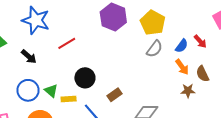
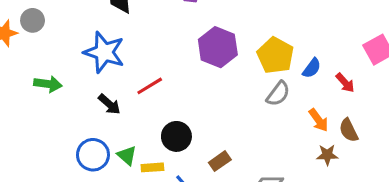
blue semicircle: (182, 46) -> (312, 68), moved
black arrow: (29, 57) -> (109, 104), moved

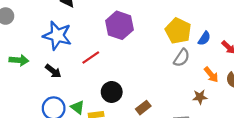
purple hexagon: (218, 47) -> (119, 25), moved
black arrow: (109, 104) -> (53, 71), moved
brown star: (327, 155) -> (200, 97), moved

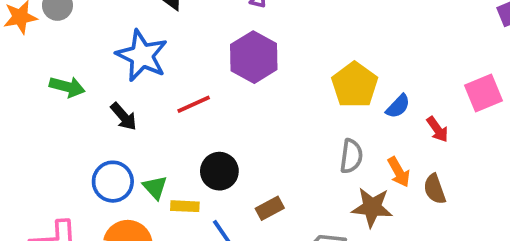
gray semicircle: (182, 58) -> (351, 156), moved, turned -36
brown star: (200, 97) -> (372, 207), size x1.5

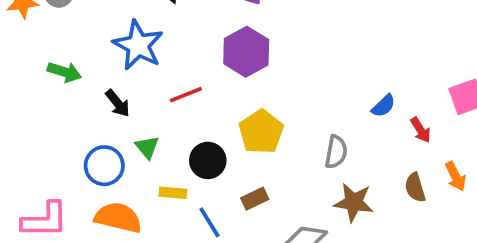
yellow pentagon: (355, 85) -> (261, 132), moved
orange arrow: (399, 172) -> (455, 176), moved
green triangle: (155, 187) -> (147, 147), moved

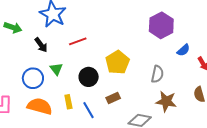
purple hexagon: (246, 52) -> (161, 25), moved
yellow rectangle: (173, 193) -> (68, 102), moved, turned 72

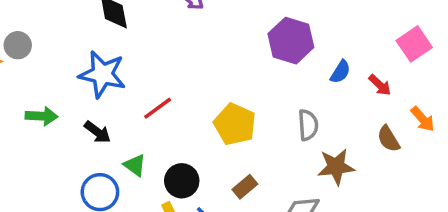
black circle: (89, 77) -> (182, 181), moved

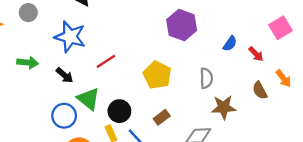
purple hexagon: (291, 41) -> (182, 25), moved
gray circle: (18, 45) -> (28, 13), moved
green triangle: (135, 165) -> (88, 99), size x1.5

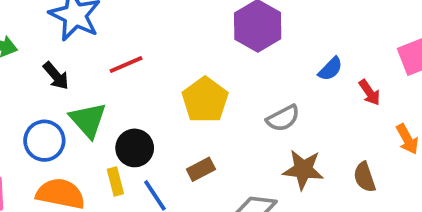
gray semicircle: (206, 78) -> (283, 118), turned 54
brown semicircle: (260, 90) -> (365, 177), moved

